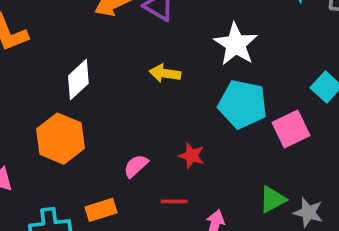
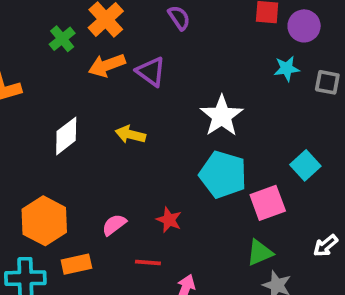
yellow arrow: (165, 73) -> (130, 134), moved
orange hexagon: (60, 139) -> (44, 221), moved
green triangle: (273, 199) -> (260, 253), moved

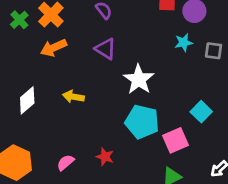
green cross: (62, 39) -> (19, 20), moved
purple triangle: (151, 72) -> (106, 49), moved

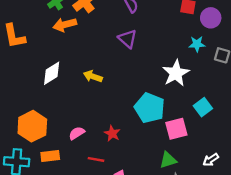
orange arrow: (54, 48) -> (65, 25), moved
white star: (139, 79) -> (176, 73), moved

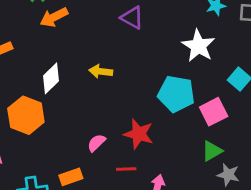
orange hexagon: (32, 126) -> (26, 115), moved
red star: (112, 133) -> (139, 134), size x1.5

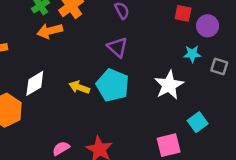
cyan pentagon: (176, 94) -> (113, 85), moved

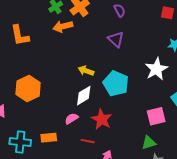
white diamond: (35, 83) -> (84, 96), moved
cyan pentagon: (113, 85) -> (116, 83), moved

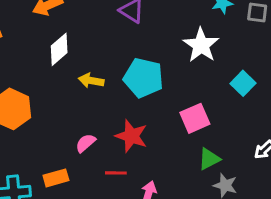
yellow arrow: (86, 71) -> (91, 81), moved
white diamond: (84, 96) -> (59, 49), moved
pink square: (156, 116) -> (195, 118), moved

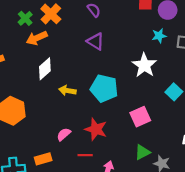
green triangle: (209, 159) -> (142, 152), moved

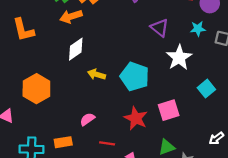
purple triangle: (96, 41) -> (160, 28), moved
red star: (96, 129) -> (136, 118), moved

